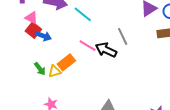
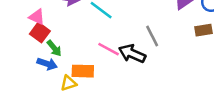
blue arrow: (44, 36) -> (47, 64), moved
orange rectangle: (66, 62) -> (83, 71), turned 42
green arrow: (40, 69) -> (54, 48), moved

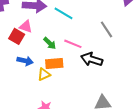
pink triangle: (37, 17) -> (26, 27), moved
green arrow: (54, 48) -> (50, 43), moved
black arrow: (132, 54) -> (92, 59), moved

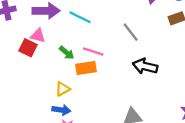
black arrow: (92, 59) -> (145, 66), moved
blue arrow: (25, 61) -> (61, 110), moved
orange rectangle: (54, 64) -> (86, 68), moved

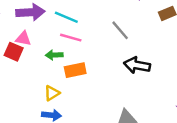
pink line: (93, 51) -> (71, 38), moved
green arrow: (67, 53) -> (54, 55), turned 140

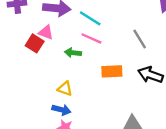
orange rectangle: (75, 70) -> (112, 71), moved
yellow triangle: (52, 93) -> (65, 89), turned 42

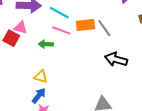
orange rectangle: (112, 71) -> (85, 25), moved
blue arrow: (61, 110) -> (39, 96), turned -63

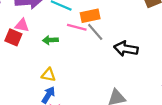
gray line: (104, 28) -> (95, 32), moved
pink line: (61, 30) -> (77, 27), moved

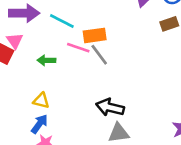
pink triangle: (22, 25) -> (15, 41), turned 40
black arrow: (126, 49) -> (110, 107), moved

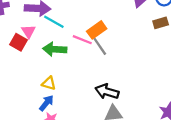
cyan line: (62, 21) -> (54, 22), moved
orange rectangle: (95, 35) -> (97, 30), turned -30
green arrow: (46, 60) -> (55, 49), size x1.5

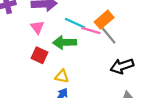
cyan line: (54, 22) -> (75, 23), moved
red square: (18, 42) -> (40, 55), moved
black arrow: (107, 92) -> (122, 66), moved, turned -30

